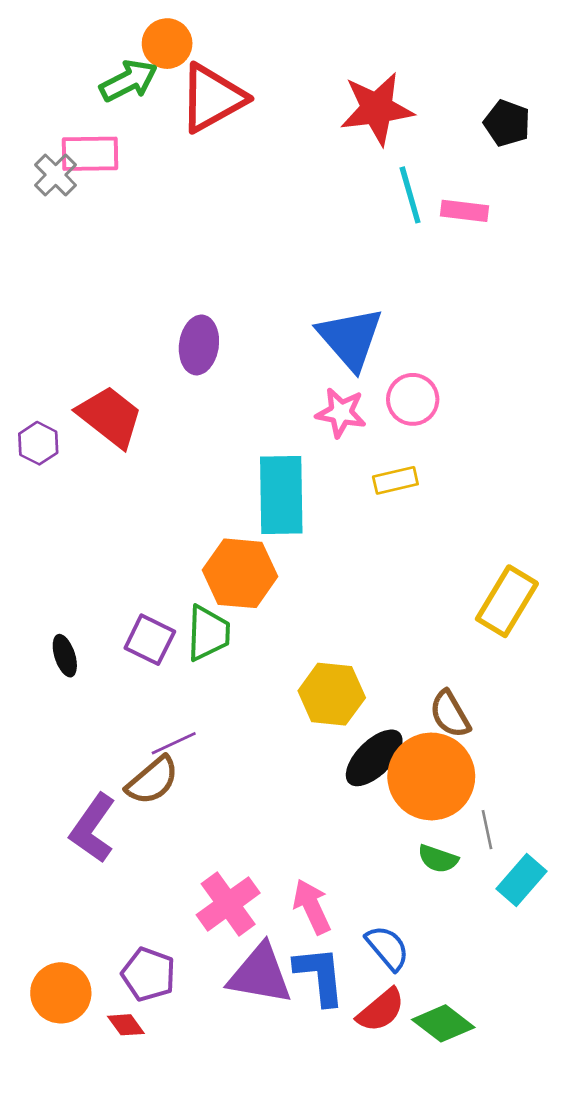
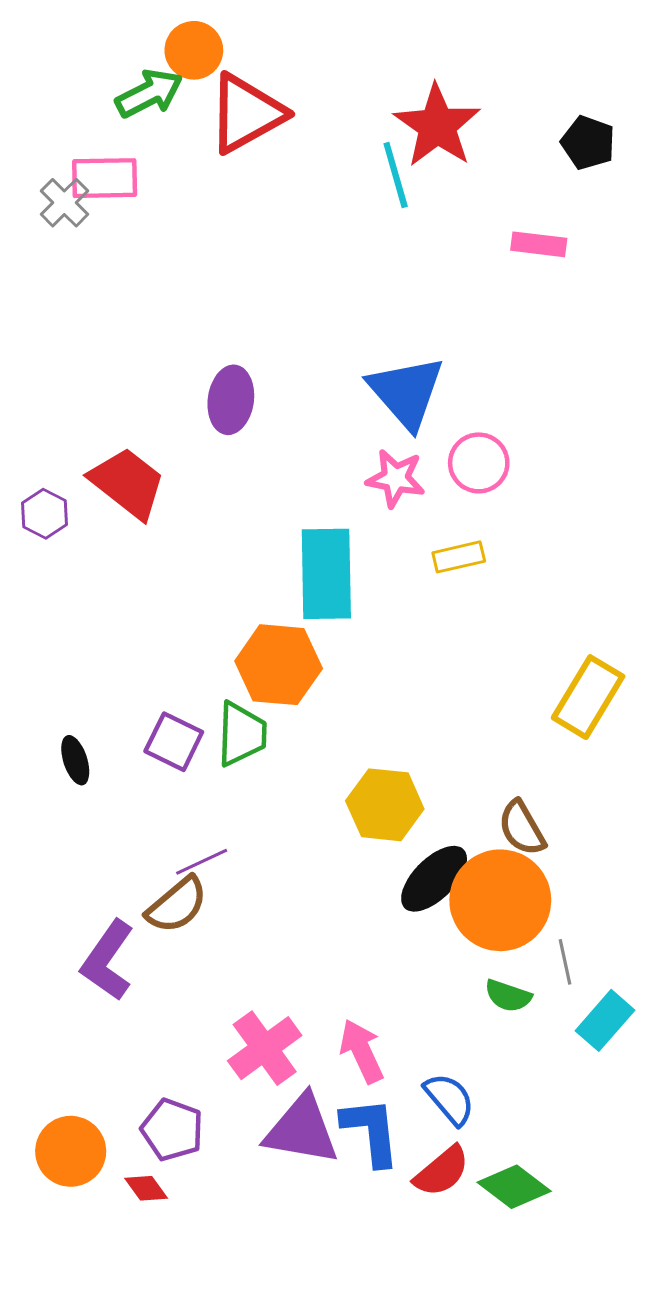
red star: (377, 109) -> (437, 126), turned -30
cyan line: (410, 195) -> (396, 175), moved

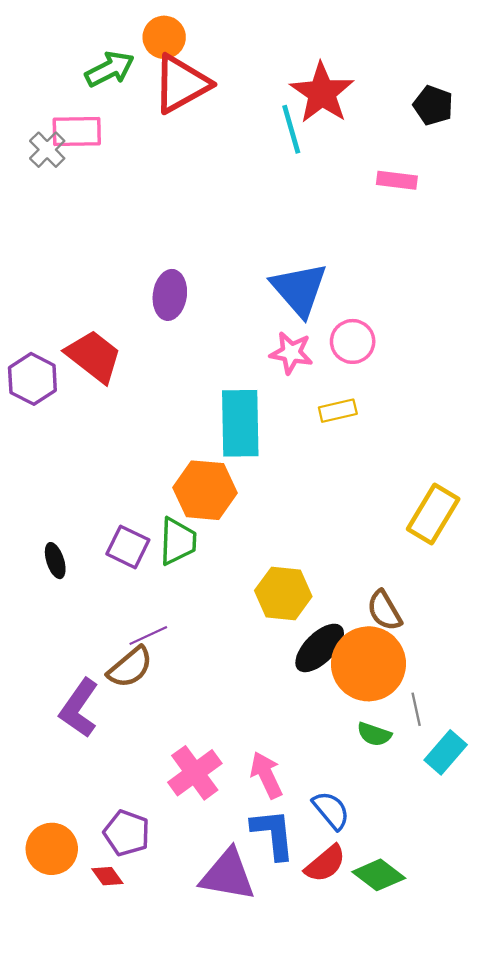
orange circle: (194, 50) -> (164, 37), moved
purple hexagon: (44, 514) -> (32, 379), size x1.4
purple triangle: (302, 1130) -> (228, 875), moved

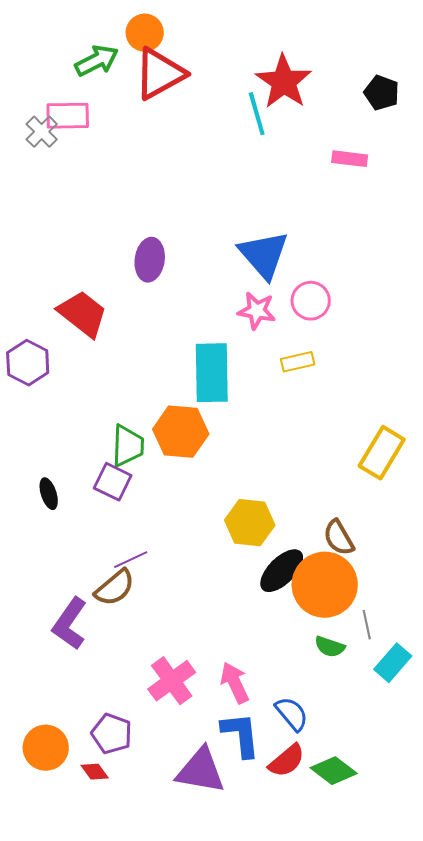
purple hexagon: (32, 379) -> (28, 363), moved
green trapezoid: (178, 541) -> (128, 446), moved

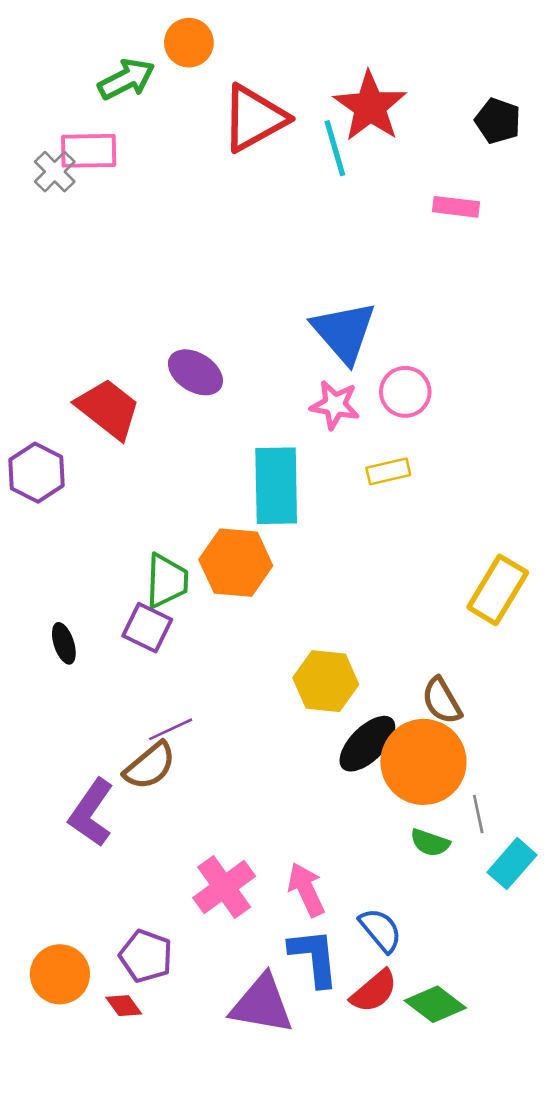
red triangle: (160, 74) -> (254, 118), moved
purple ellipse: (150, 260) -> (195, 372), moved, turned -66

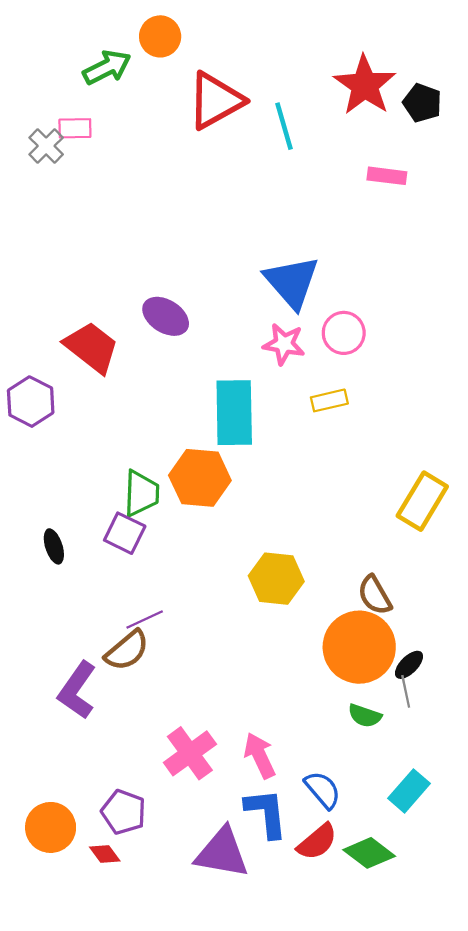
red star: (370, 107) -> (365, 85), moved
pink rectangle: (89, 151) -> (75, 128), size x0.7
black ellipse: (367, 744) -> (409, 665), moved, size x0.6
cyan rectangle: (512, 864) -> (409, 791), moved

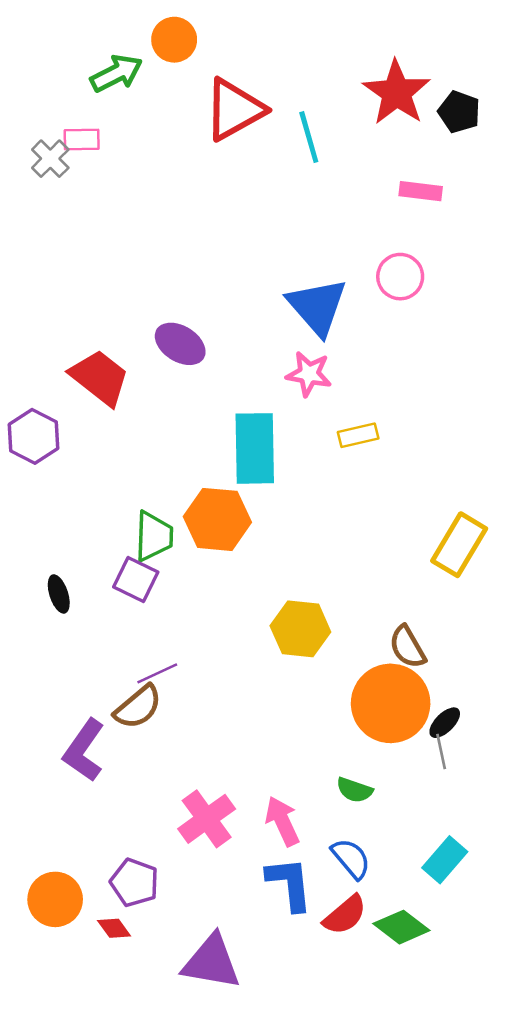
pink circle: (344, 333) -> (400, 277), moved
green semicircle: (365, 716) -> (355, 790), moved
purple triangle: (222, 853) -> (211, 962), moved

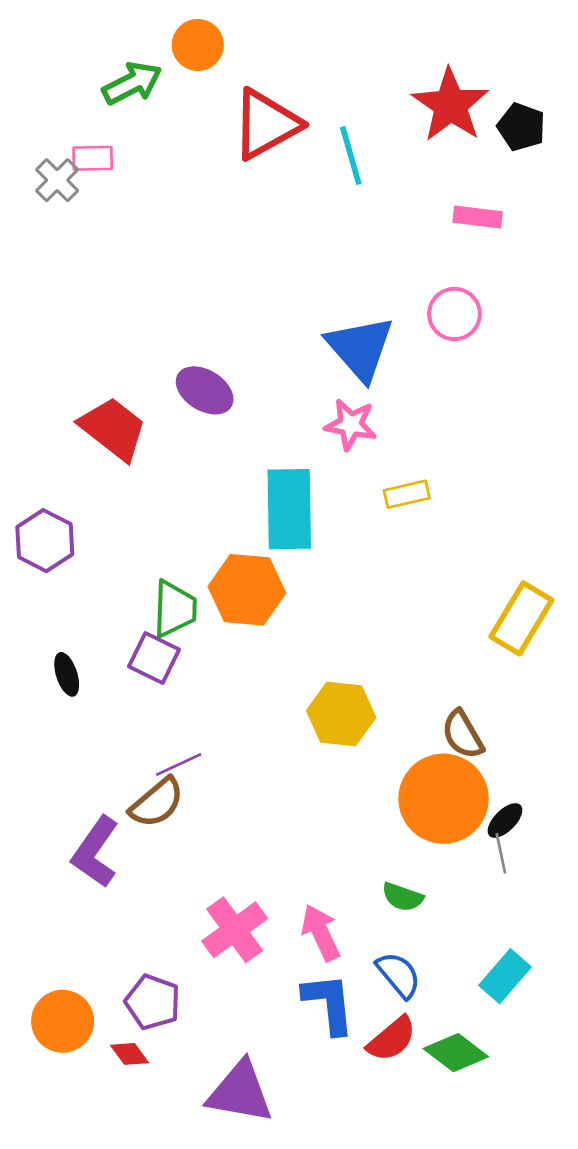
purple hexagon: (33, 436) -> (45, 541), moved

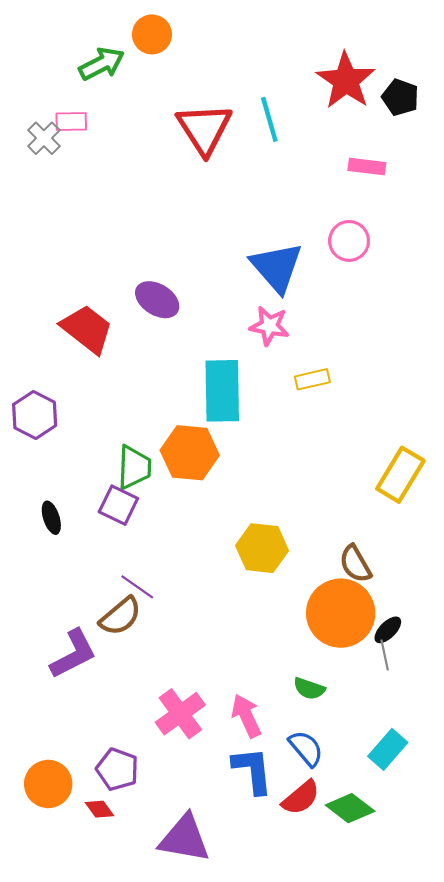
red triangle: (266, 124) -> (204, 129), moved, turned -34
purple line: (179, 765) -> (137, 587), turned 60
purple L-shape: (95, 852) -> (73, 654), turned -152

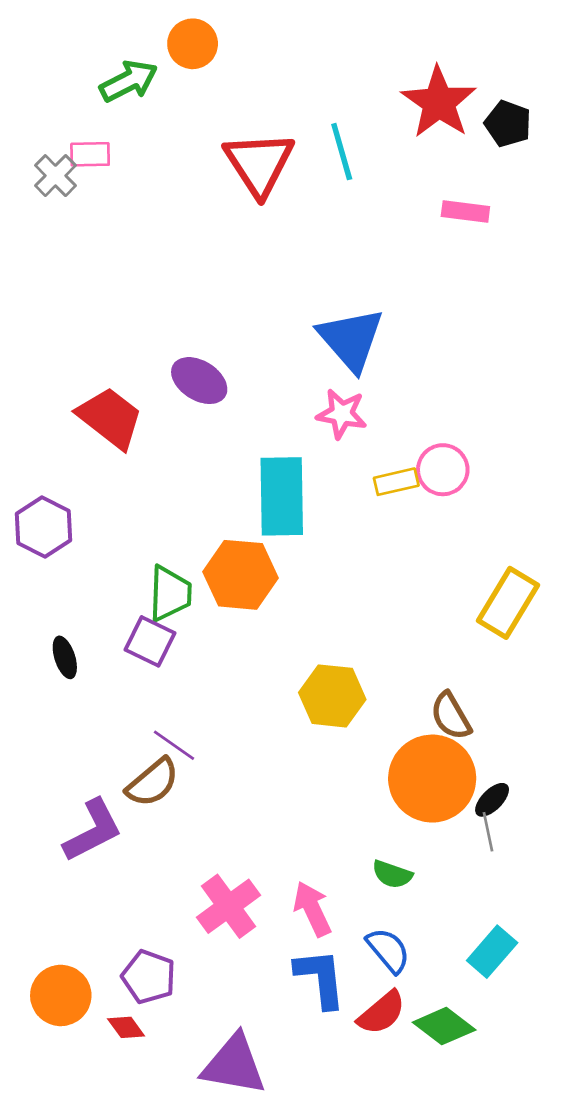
pink circle: (349, 241) -> (443, 470), moved

